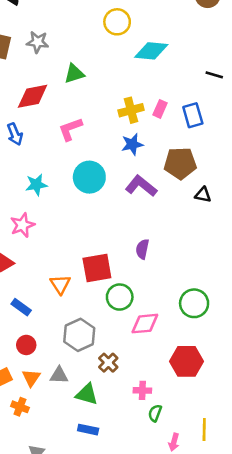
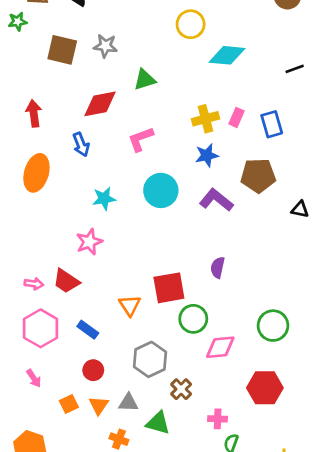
black line: (214, 75) -> (295, 69), moved, turned -36
black triangle: (203, 195) -> (300, 209), moved
orange cross: (20, 407) -> (119, 439), moved

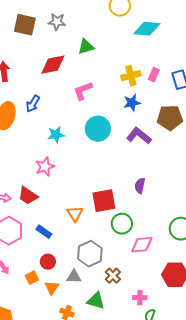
blue arrow: (81, 145) -> (33, 104), moved, turned 54
gray triangle: (128, 403) -> (74, 277), moved
orange square: (69, 404) -> (32, 278), moved

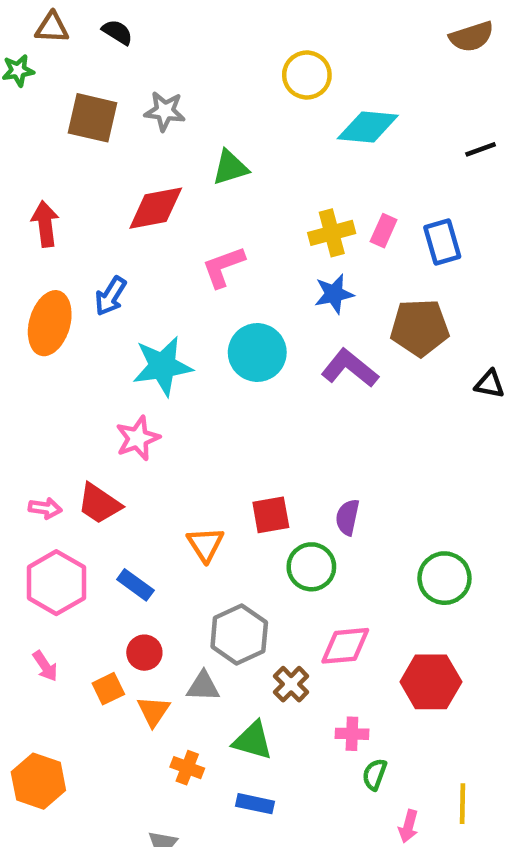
cyan star: (56, 135) -> (162, 366), size x1.5
purple semicircle: (140, 186) -> (347, 517), moved
red square: (104, 201) -> (271, 515), size x0.7
pink diamond: (142, 245) -> (345, 646), moved

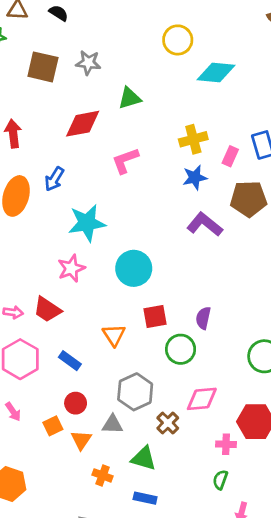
pink rectangle: (384, 231) -> (230, 156), moved
cyan circle: (257, 353) -> (134, 268), moved
pink cross: (352, 734) -> (226, 444), moved

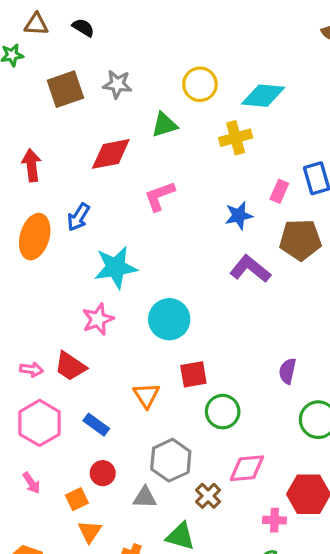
yellow circle: (178, 40) -> (200, 84), moved
brown square: (43, 67) -> (65, 89), turned -32
yellow cross: (193, 139) -> (236, 138), moved
purple semicircle: (203, 318) -> (287, 371), moved
orange triangle: (81, 440) -> (90, 531), moved

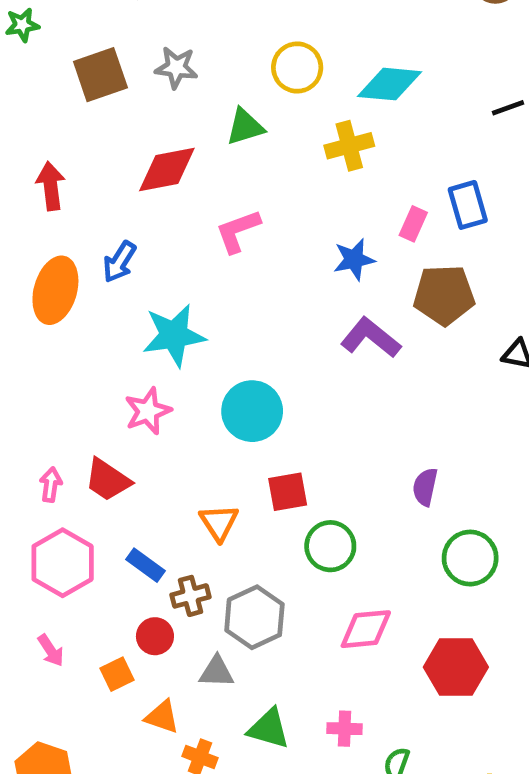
pink arrow: (31, 369) -> (51, 485), turned -90
brown cross: (208, 496) -> (190, 596), moved, turned 30
pink cross: (274, 520) -> (345, 729), moved
orange triangle: (90, 531) -> (162, 717), moved, turned -45

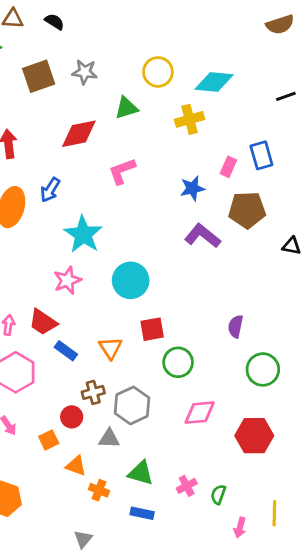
cyan star: (174, 335) -> (83, 234), turned -30
blue rectangle: (145, 565) -> (66, 351), moved
pink cross: (345, 729) -> (187, 486), moved, turned -30

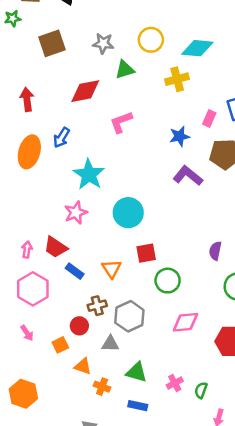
gray star: (85, 72) -> (103, 43), moved

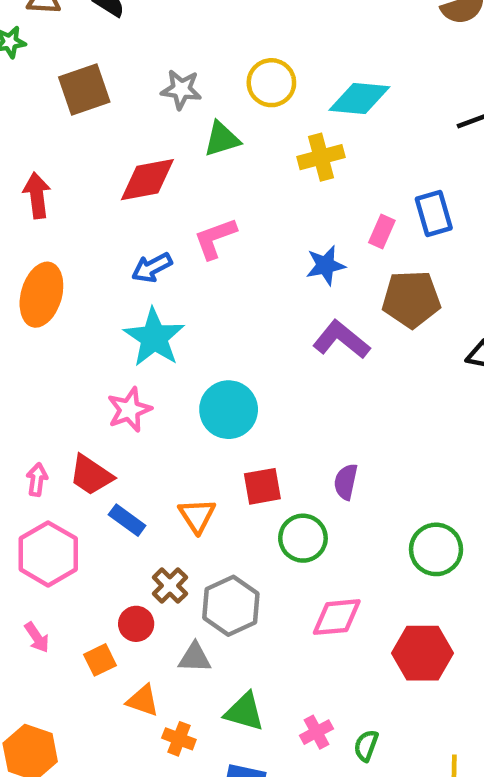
blue arrow: (62, 138) -> (152, 268), moved, turned 30
purple semicircle: (215, 251) -> (346, 482), moved
brown cross: (97, 306) -> (170, 586), turned -30

